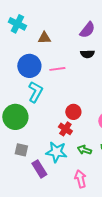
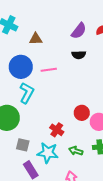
red circle: (73, 112) -> (82, 113), moved
gray square: (21, 150) -> (23, 145), moved

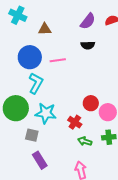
red cross: (57, 130) -> (75, 122), moved
cyan star: (48, 153) -> (46, 113), moved

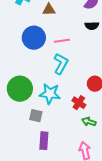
cyan L-shape: (36, 83) -> (61, 64), moved
purple rectangle: (40, 160) -> (44, 141), turned 36

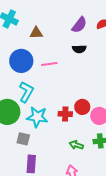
cyan L-shape: (61, 64) -> (26, 92), moved
red cross: (79, 103) -> (65, 114), moved, turned -32

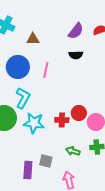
pink line: (49, 64) -> (46, 70), turned -70
gray square: (23, 139) -> (46, 161), moved

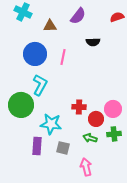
purple semicircle: (76, 31) -> (78, 16), moved
red circle: (79, 113) -> (96, 119), moved
cyan star: (34, 123) -> (51, 124), moved
purple rectangle: (28, 170) -> (37, 146), moved

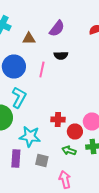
black semicircle: (93, 42) -> (61, 56), moved

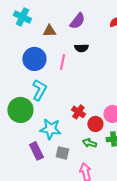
red cross: (58, 120) -> (78, 112), turned 32
purple rectangle: (16, 158) -> (36, 151), turned -30

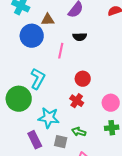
blue circle: (34, 59) -> (32, 36), moved
red circle: (95, 124) -> (83, 79), moved
green arrow: (89, 143) -> (79, 132), moved

